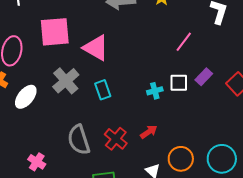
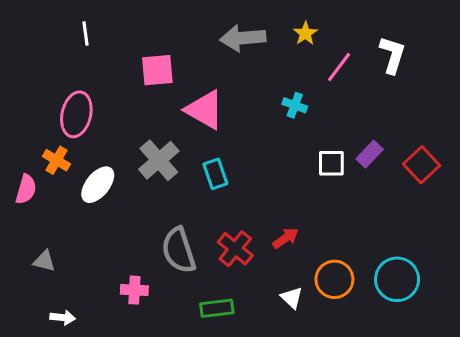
pink square: (55, 32) -> (157, 70), moved, size x0.7
pink line: (184, 42) -> (339, 67), moved
cyan cross: (155, 91) -> (295, 105), moved, turned 35
pink cross: (37, 162) -> (134, 290), moved, turned -30

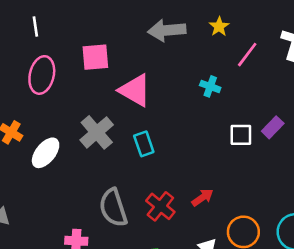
pink ellipse: (76, 114) -> (42, 75), moved

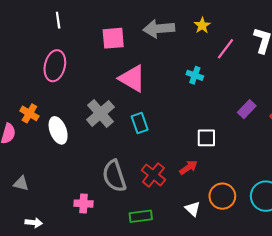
white line: (35, 26) -> (58, 20), moved
pink square: (95, 57) -> (113, 38), moved
white square: (241, 135) -> (206, 138), moved
white ellipse: (46, 153) -> (58, 130), turned -60

